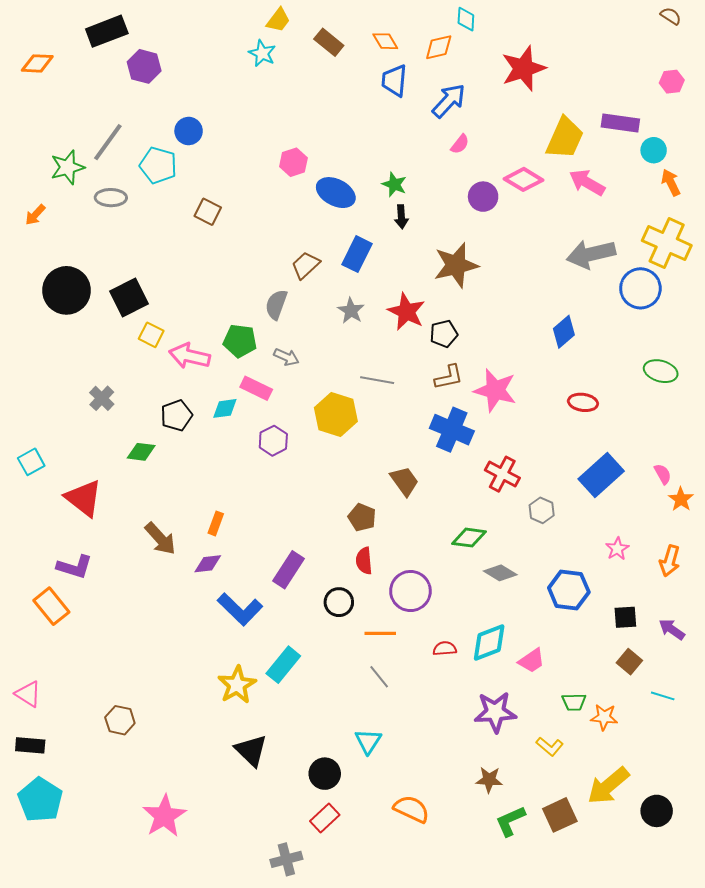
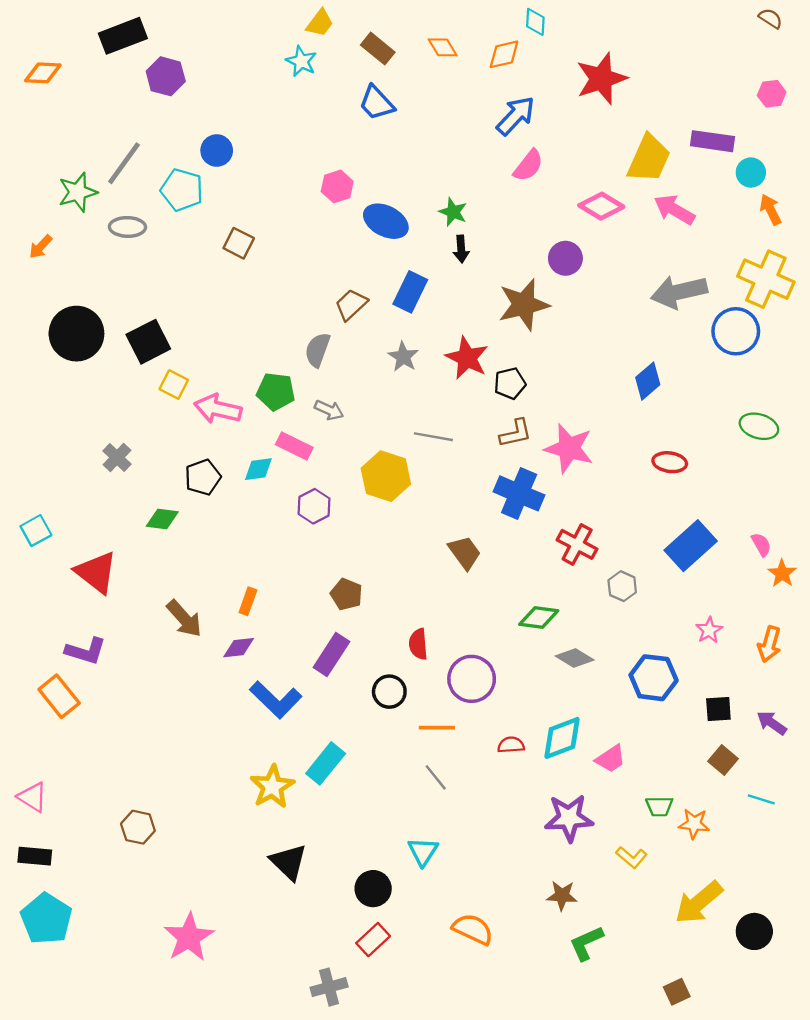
blue trapezoid: (394, 81) -> (377, 103), moved, turned -48
pink semicircle: (460, 144) -> (528, 166), size x1.4
purple circle: (483, 197) -> (565, 258), moved
brown pentagon: (362, 517) -> (346, 594), moved
brown square: (560, 815) -> (677, 992), moved, size x0.7

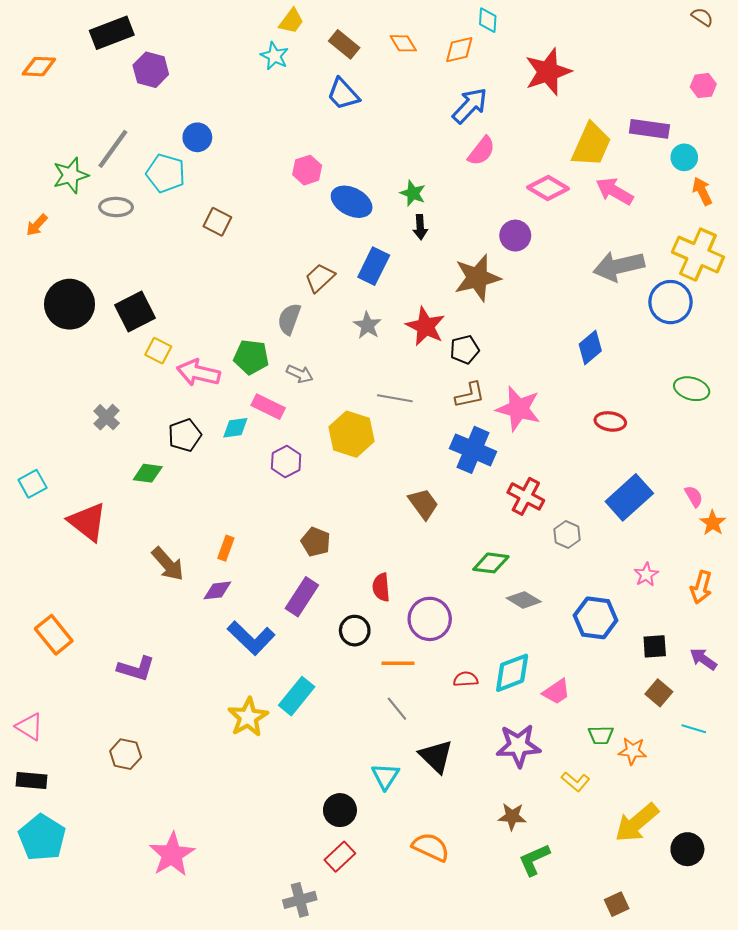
purple L-shape: (86, 651) -> (136, 669), moved
black triangle: (289, 862) -> (436, 756), moved

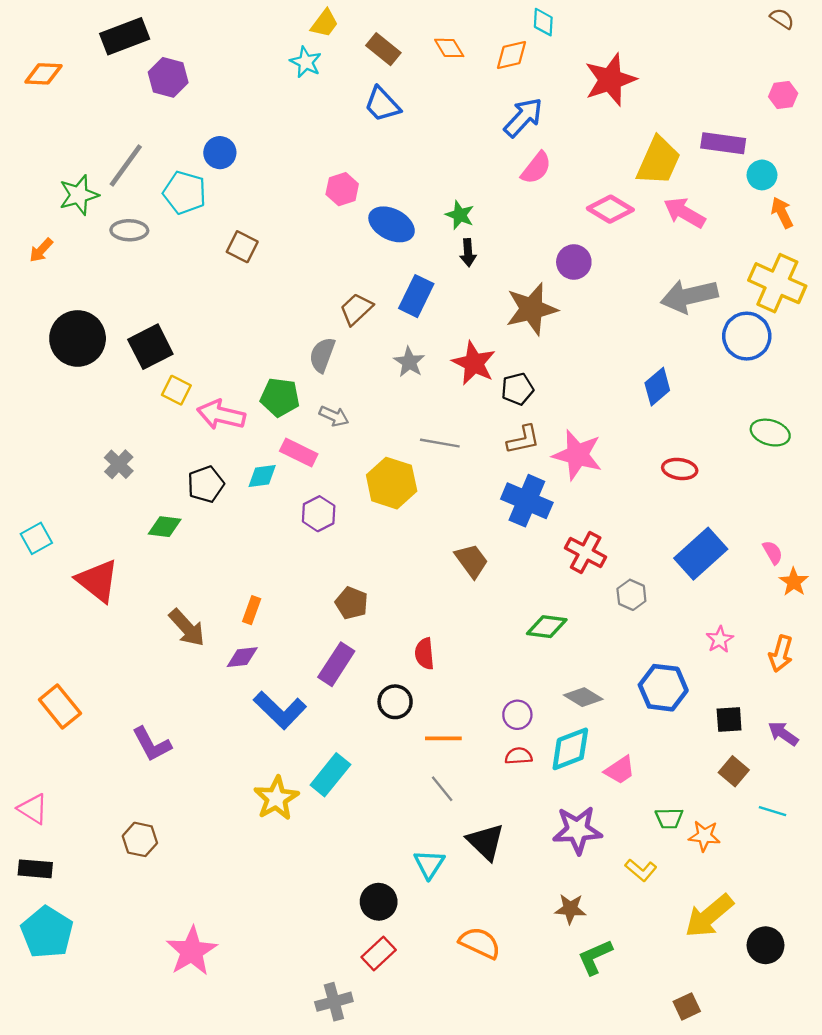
gray diamond: (524, 600) -> (583, 697), moved
purple circle: (430, 619) -> (517, 715), moved, size x0.6
purple L-shape: (136, 669) -> (152, 744), turned 45

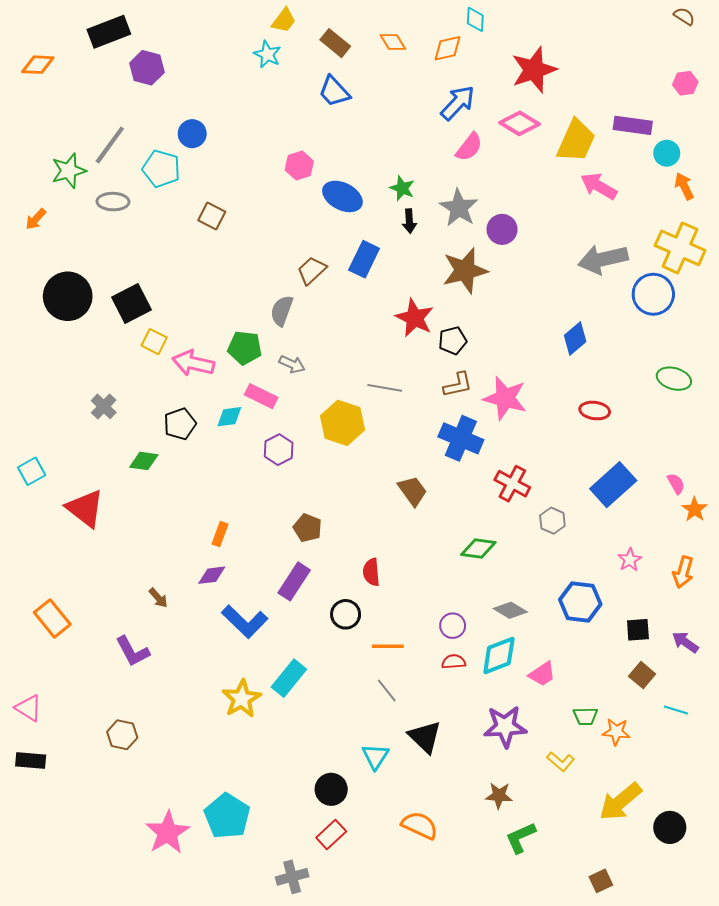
pink diamond: (610, 209) -> (520, 123), moved
gray star: (409, 362) -> (459, 208), moved, size x1.4
brown arrow: (187, 628) -> (158, 598), moved, size x0.6
cyan pentagon: (47, 932) -> (227, 816), moved

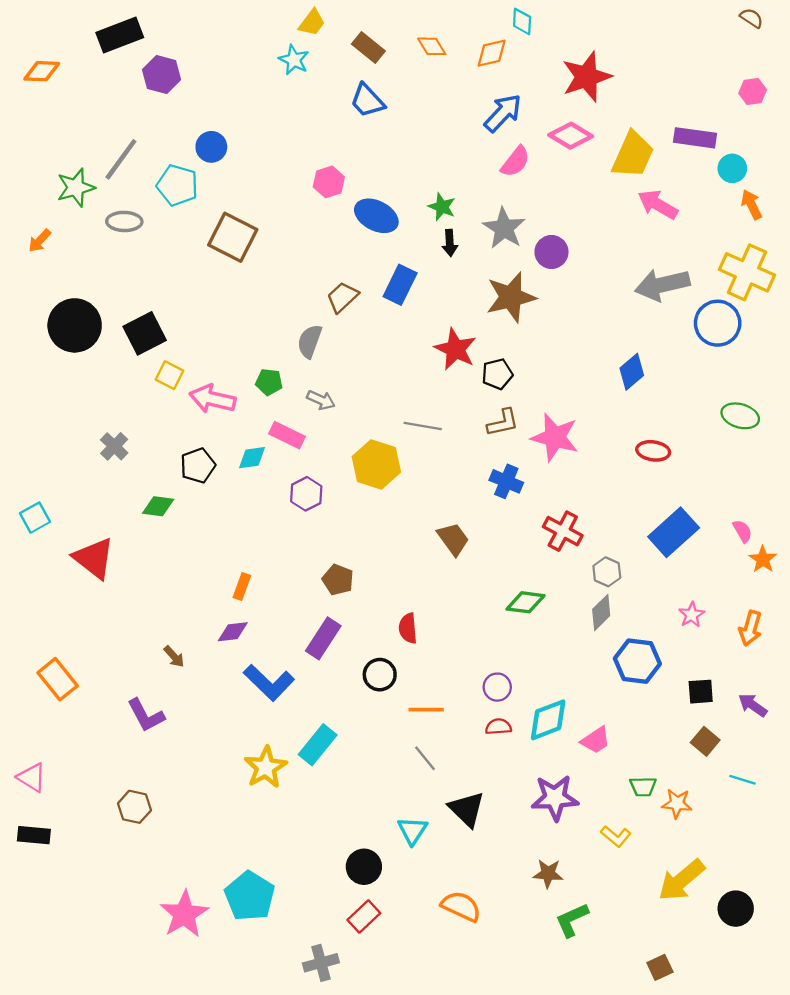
brown square: (212, 216) -> (233, 237), size x1.6
green pentagon: (245, 348) -> (269, 382), size x0.7
blue cross: (461, 438) -> (506, 481), size x0.7
gray diamond: (510, 610) -> (601, 612), moved, turned -76

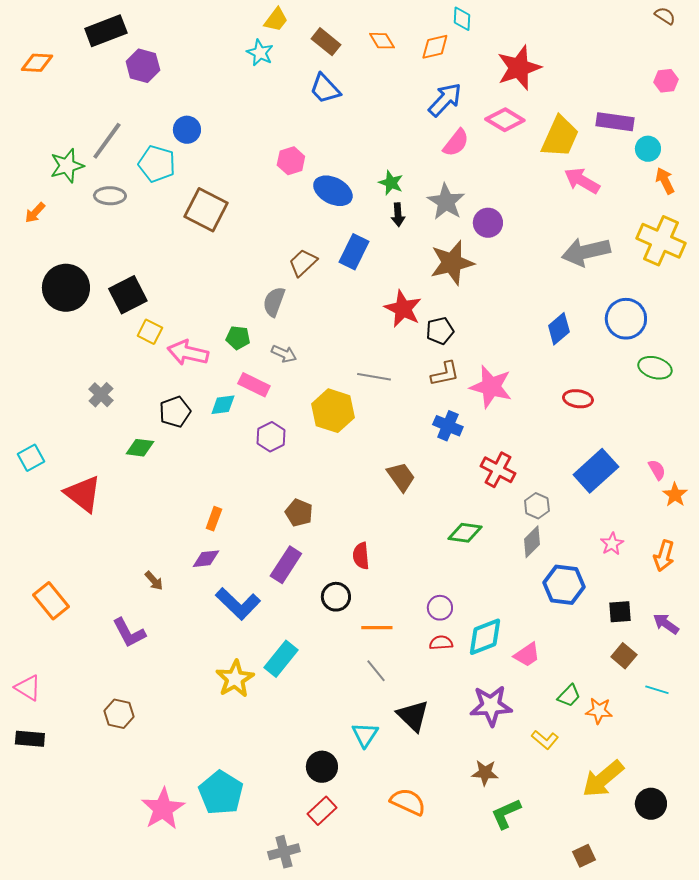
blue circle: (718, 323) -> (626, 319), moved
green trapezoid: (643, 787) -> (569, 696), turned -45

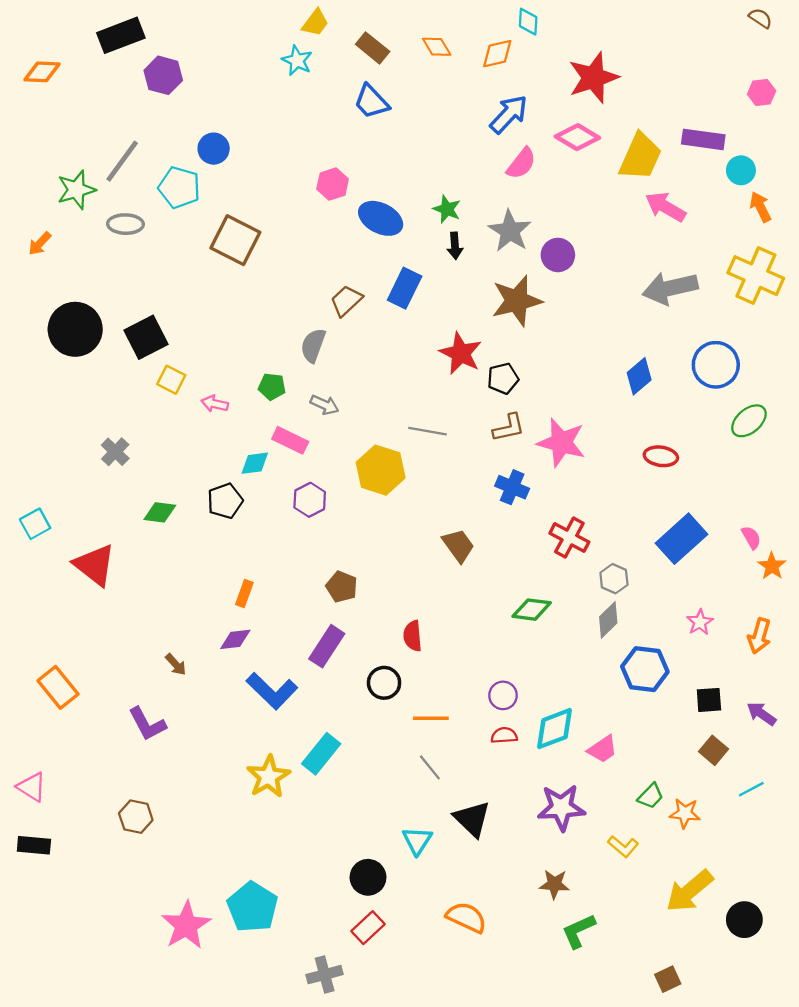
pink arrow: (188, 353) -> (215, 404), size x0.6
green ellipse: (655, 368) -> (749, 421), turned -56
black pentagon: (175, 412) -> (225, 501), moved
cyan line: (657, 690) -> (751, 789), turned -45

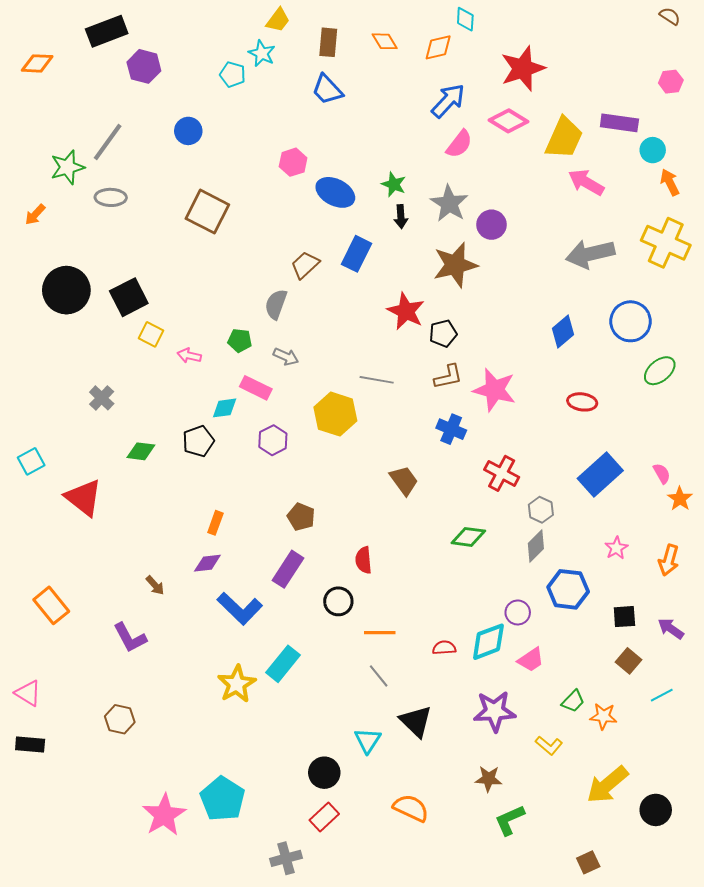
brown rectangle: (373, 48) -> (328, 42), turned 56
cyan pentagon: (179, 187) -> (233, 75), moved, size x0.7
purple circle: (503, 695) -> (518, 612), moved

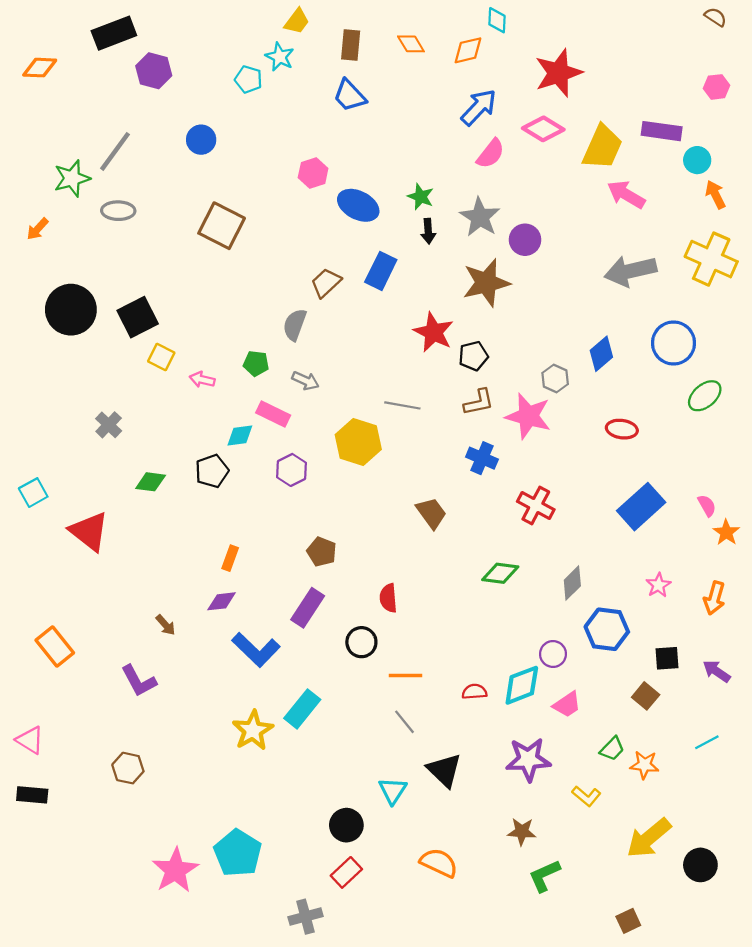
gray hexagon: (541, 510) -> (555, 379), moved
brown square: (629, 661) -> (646, 696), moved

